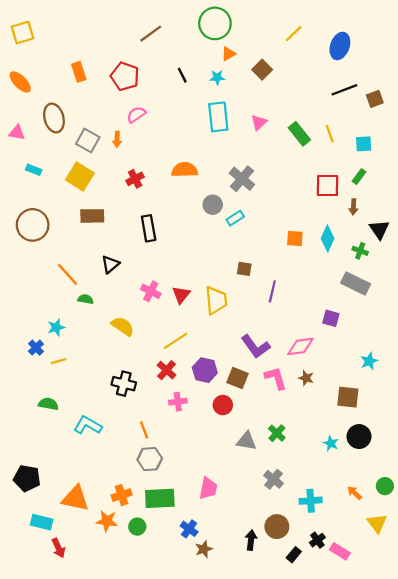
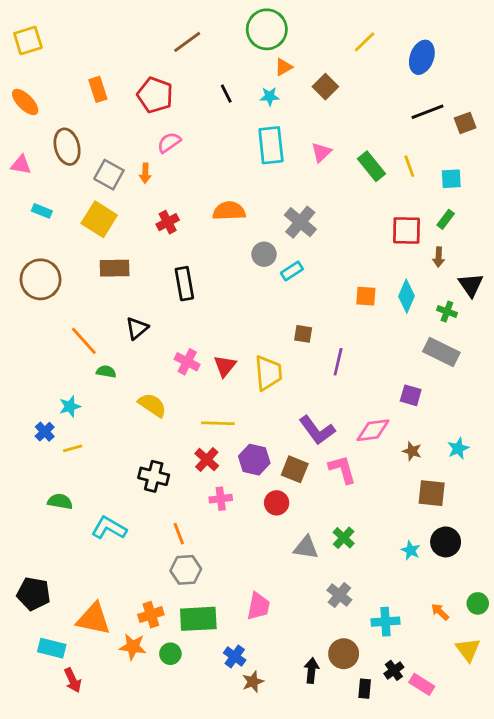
yellow line: (176, 341) -> (218, 423), turned 35
brown star: (306, 378) -> (412, 451), moved
black rectangle: (294, 555) -> (365, 689), turned -35

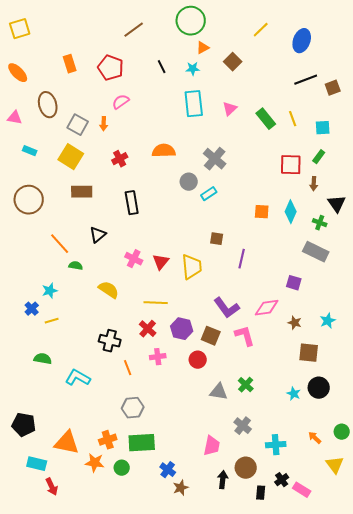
orange line: (179, 534) -> (128, 368), moved
pink trapezoid: (258, 606) -> (212, 446), moved

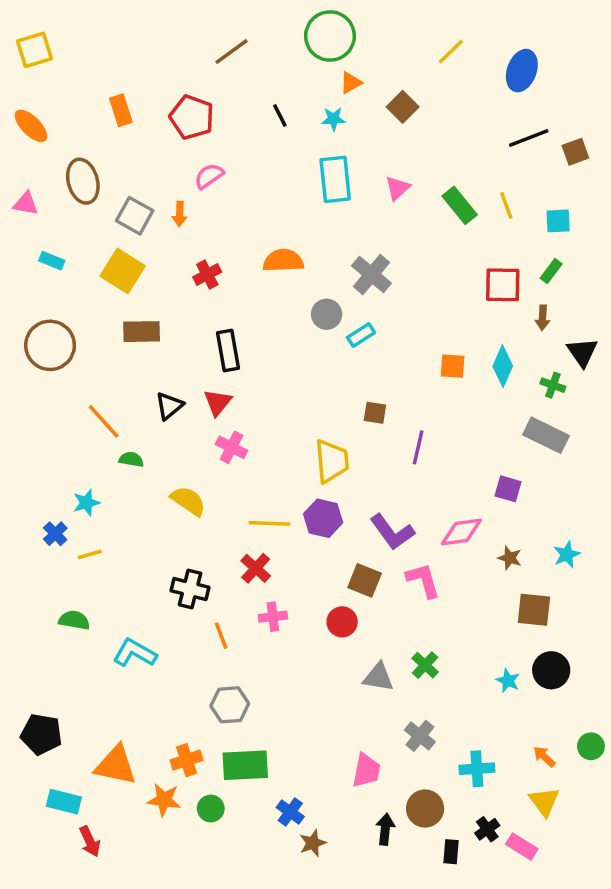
red triangle: (161, 262) -> (218, 402), moved
purple hexagon: (182, 329) -> (323, 518), moved
yellow triangle: (335, 465) -> (544, 802), moved

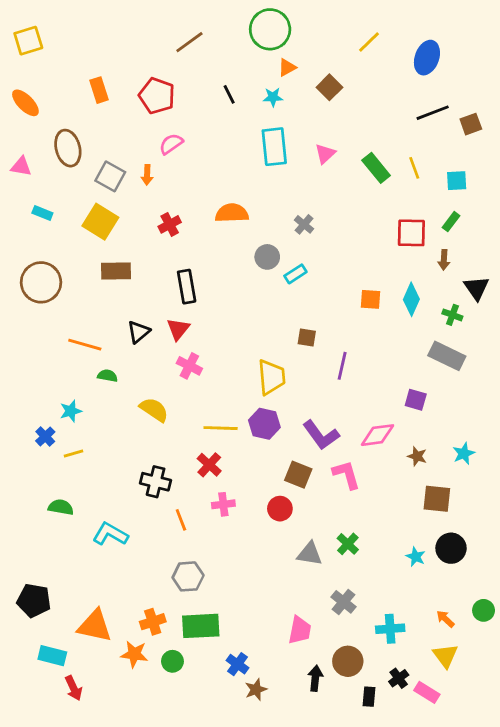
gray cross: (371, 274) -> (304, 224), size x0.6
orange line: (104, 421) -> (85, 345), turned -32

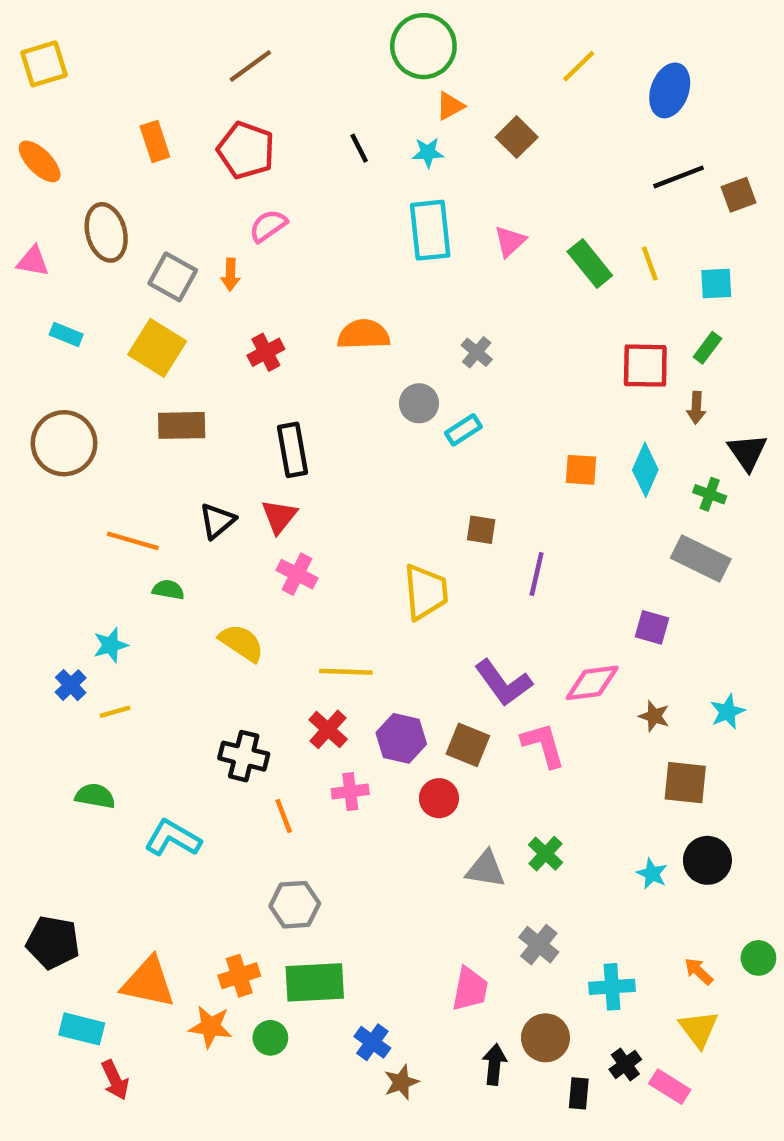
brown line: (189, 42) -> (250, 66), moved
purple hexagon: (264, 424) -> (401, 738), moved

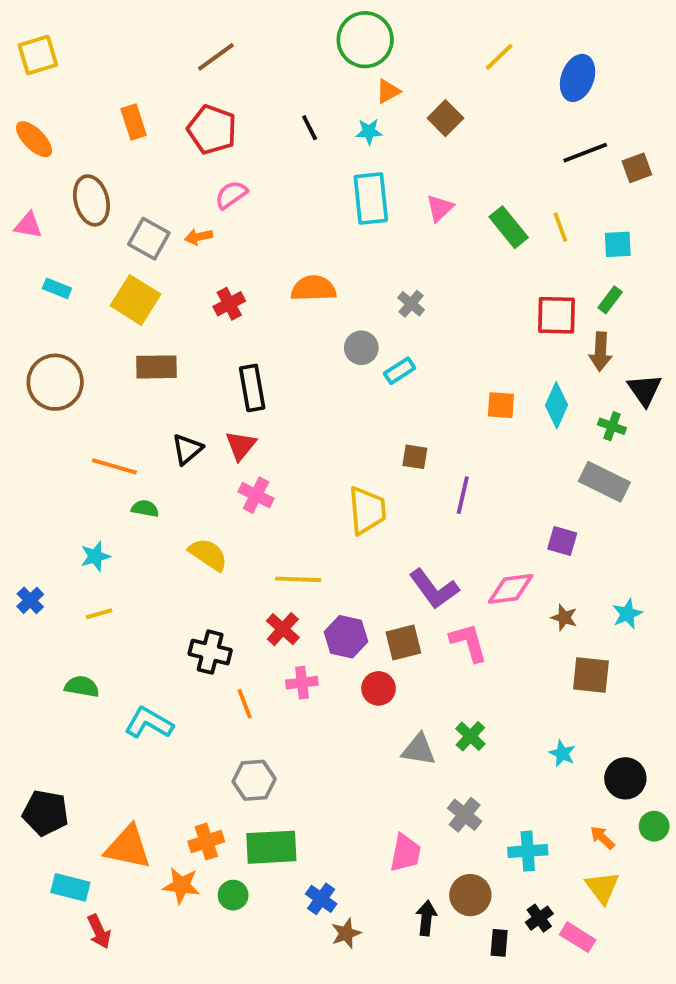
orange arrow: (230, 275) -> (199, 237), turned 76
brown arrow: (696, 408) -> (601, 352), size x1.4
blue cross: (71, 685) -> (30, 600), moved
brown square: (468, 745) -> (403, 642), turned -36
black circle: (707, 860) -> (625, 778), moved

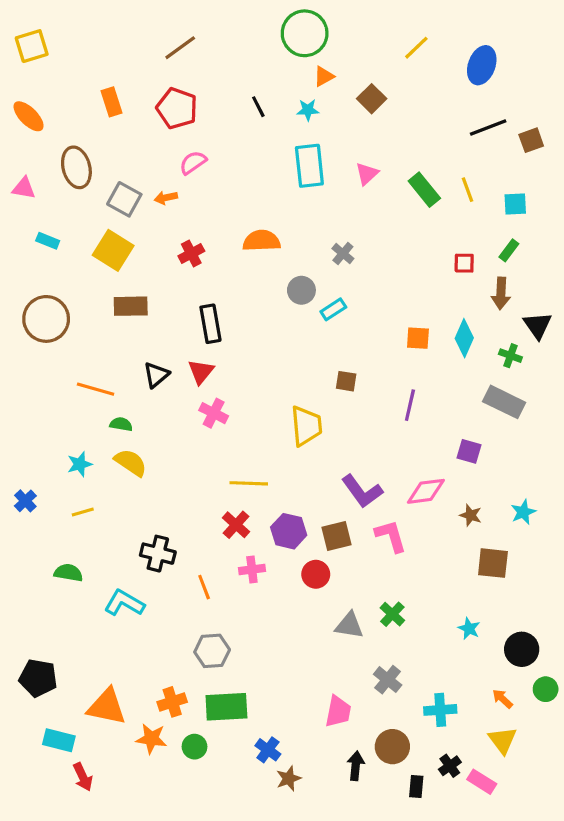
red square: (556, 315) -> (464, 263), size x0.6
purple line: (463, 495) -> (410, 405), moved
yellow semicircle: (208, 554) -> (131, 463), moved
black cross: (210, 652) -> (158, 554), moved

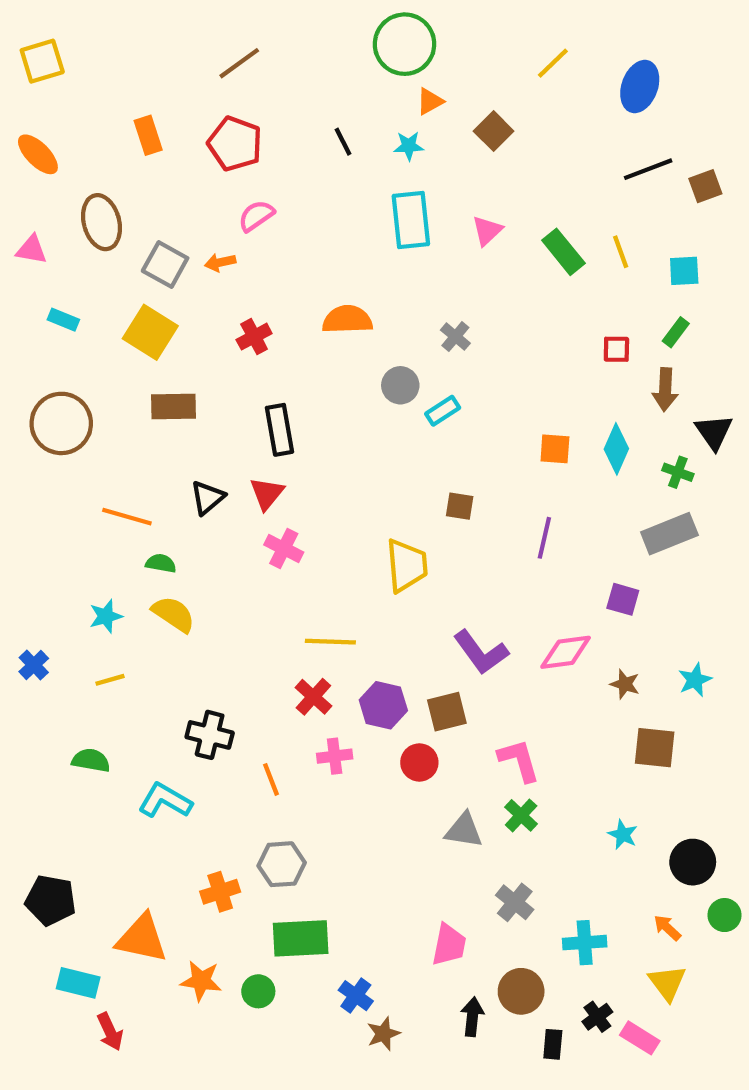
gray rectangle: (504, 402) -> (669, 534), turned -48
pink L-shape: (391, 536) -> (519, 760), moved
orange cross: (172, 702) -> (220, 892), moved

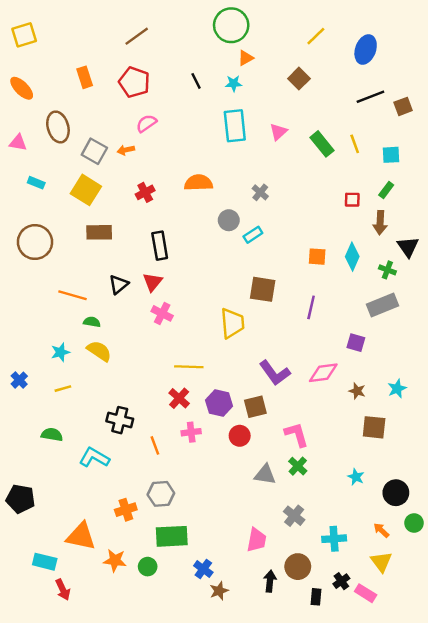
brown square: (494, 131) -> (299, 79), moved
brown square: (460, 506) -> (263, 289), size x1.6
black pentagon: (51, 900) -> (20, 499), moved

